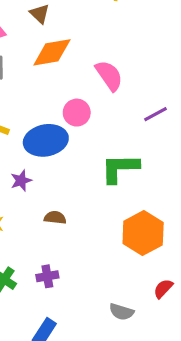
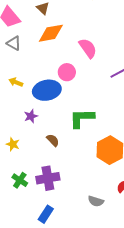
green L-shape: (120, 168) -> (82, 118), moved
brown semicircle: (55, 218) -> (53, 140), turned 40
purple cross: (47, 276) -> (48, 178), size x1.6

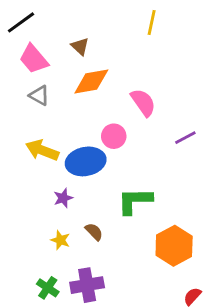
yellow arrow: (16, 82) -> (42, 150), size x1.6
yellow star: (13, 144) -> (60, 240), moved

